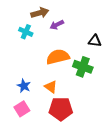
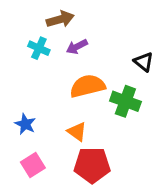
purple arrow: (57, 25) -> (77, 47), moved
black triangle: (95, 41) -> (144, 62), turned 32
blue star: (24, 86) -> (25, 124), moved

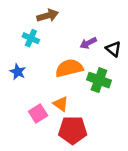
purple arrow: (77, 47) -> (88, 43), moved
blue star: (25, 124) -> (18, 72), moved
pink square: (33, 165) -> (38, 113), moved

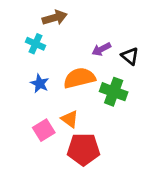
blue star: (18, 72) -> (40, 83), moved

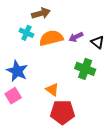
orange semicircle: (79, 78) -> (51, 38), moved
blue star: (40, 83) -> (17, 71), moved, size x1.5
pink square: (44, 130) -> (13, 96), moved

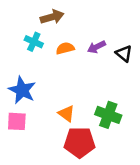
orange semicircle: (51, 38) -> (65, 48), size x0.6
green cross: (85, 69) -> (108, 115), moved
pink square: (13, 96) -> (17, 121), turned 35

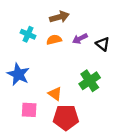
brown arrow: (52, 17) -> (59, 17), moved
green cross: (108, 115) -> (90, 81), moved, turned 36
pink square: (17, 121) -> (29, 110), moved

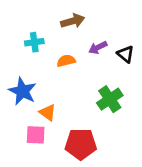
cyan cross: (28, 34) -> (34, 42), turned -32
orange semicircle: (54, 40) -> (66, 61), moved
orange triangle: (55, 94) -> (48, 112), moved

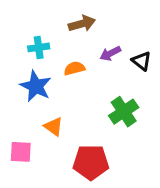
blue star: (22, 91) -> (36, 86), moved
pink square: (36, 135) -> (21, 152), moved

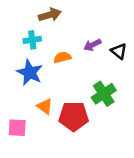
brown arrow: (82, 24) -> (50, 15), moved
red pentagon: (91, 162) -> (74, 116), moved

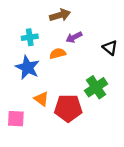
brown arrow: (50, 15) -> (60, 15), moved
purple arrow: (92, 45) -> (74, 37), moved

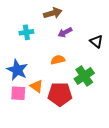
orange semicircle: (58, 53) -> (58, 60), moved
blue star: (27, 67) -> (17, 70), moved
pink square: (16, 119) -> (18, 93), moved

